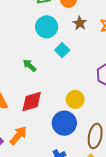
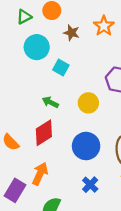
green arrow: (29, 65) -> (50, 102), moved
yellow circle: (75, 99) -> (88, 103), moved

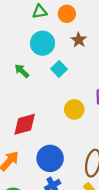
green arrow: (50, 102) -> (22, 71), moved
blue circle: (86, 146) -> (50, 158), moved

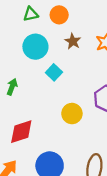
green arrow: (22, 71) -> (12, 87), moved, turned 70

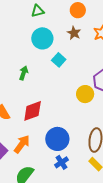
orange circle: (59, 15) -> (78, 10), moved
yellow circle: (72, 114) -> (85, 94), moved

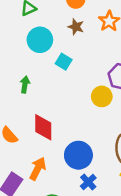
red diamond: (33, 111) -> (43, 127), turned -60

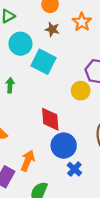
cyan square: (64, 62) -> (44, 62), size x1.6
red diamond: (43, 127) -> (50, 119), moved

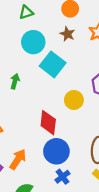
yellow circle: (81, 91) -> (74, 100), moved

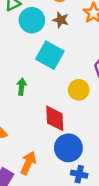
cyan circle: (33, 42) -> (32, 20), moved
green arrow: (15, 81) -> (22, 87), moved
blue cross: (63, 177) -> (79, 174), turned -32

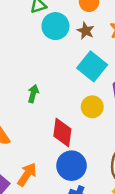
cyan square: (50, 55) -> (92, 66), moved

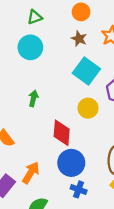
cyan circle: (55, 26) -> (30, 47), moved

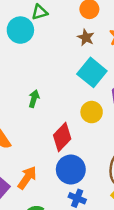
cyan circle: (30, 47) -> (20, 30), moved
red diamond: (62, 133) -> (62, 137), turned 36

